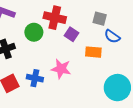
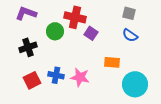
gray square: (100, 19) -> (129, 13), moved
orange rectangle: (93, 52) -> (112, 62), moved
pink star: (61, 69) -> (80, 77), moved

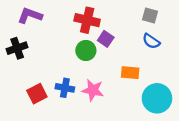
green circle: (55, 31) -> (86, 51), moved
black cross: (28, 47) -> (17, 48), moved

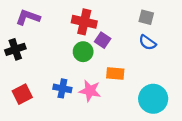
orange rectangle: (130, 73) -> (115, 73), moved
red square: (37, 94) -> (22, 94), moved

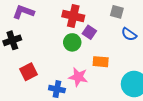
gray square: (146, 17) -> (117, 12), moved
blue cross: (62, 88) -> (57, 89), moved
red square: (22, 94) -> (29, 72), moved

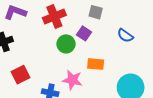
gray square: (117, 12) -> (96, 12), moved
red cross: (73, 16) -> (54, 16), moved, turned -35

